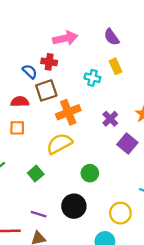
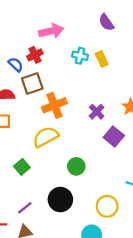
purple semicircle: (112, 37) -> (106, 22), moved
red cross: (49, 62) -> (35, 55), turned -35
cyan cross: (92, 78) -> (80, 56), moved
purple line: (39, 214) -> (25, 208), turned -56

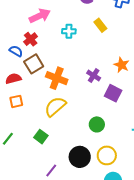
yellow rectangle: (102, 59) -> (100, 25), moved
orange cross: (54, 105) -> (57, 78), turned -35
green circle: (76, 166) -> (97, 124), moved
yellow circle: (107, 206) -> (107, 155), moved

